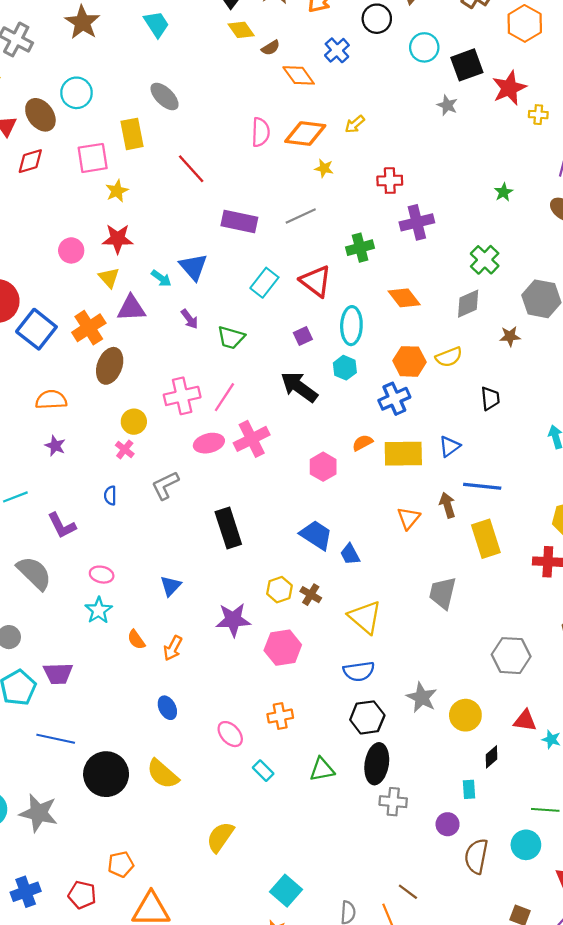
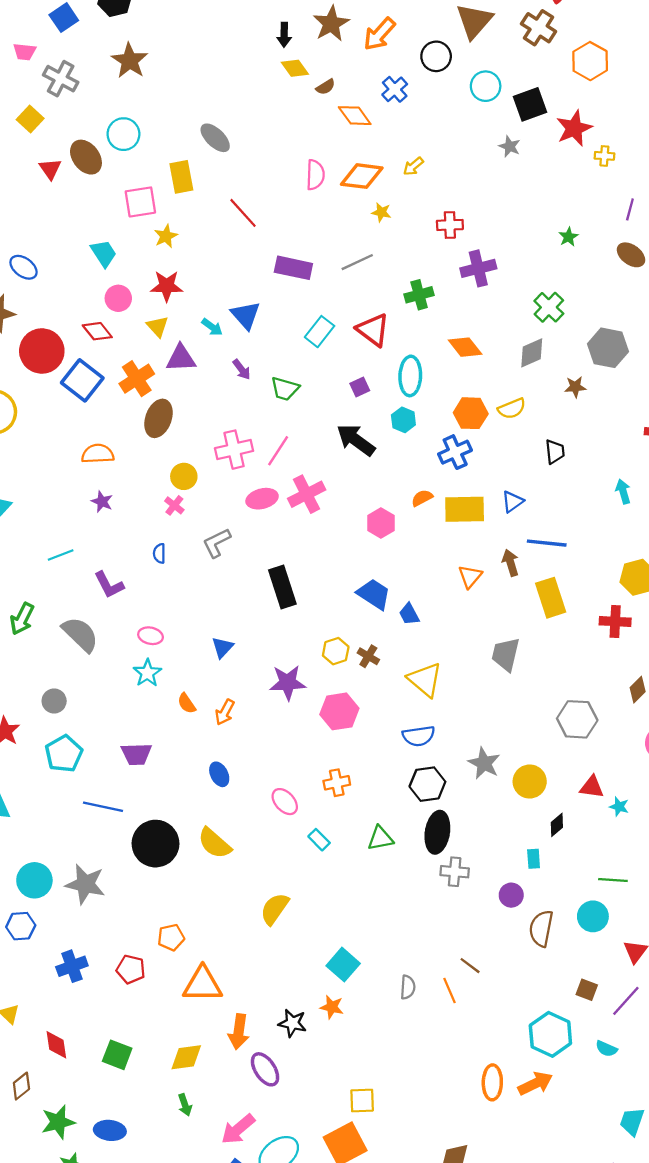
cyan trapezoid: (156, 24) -> (104, 253), moved
red diamond: (30, 161) -> (97, 331), moved, turned 68
purple trapezoid: (58, 673) -> (136, 754), moved

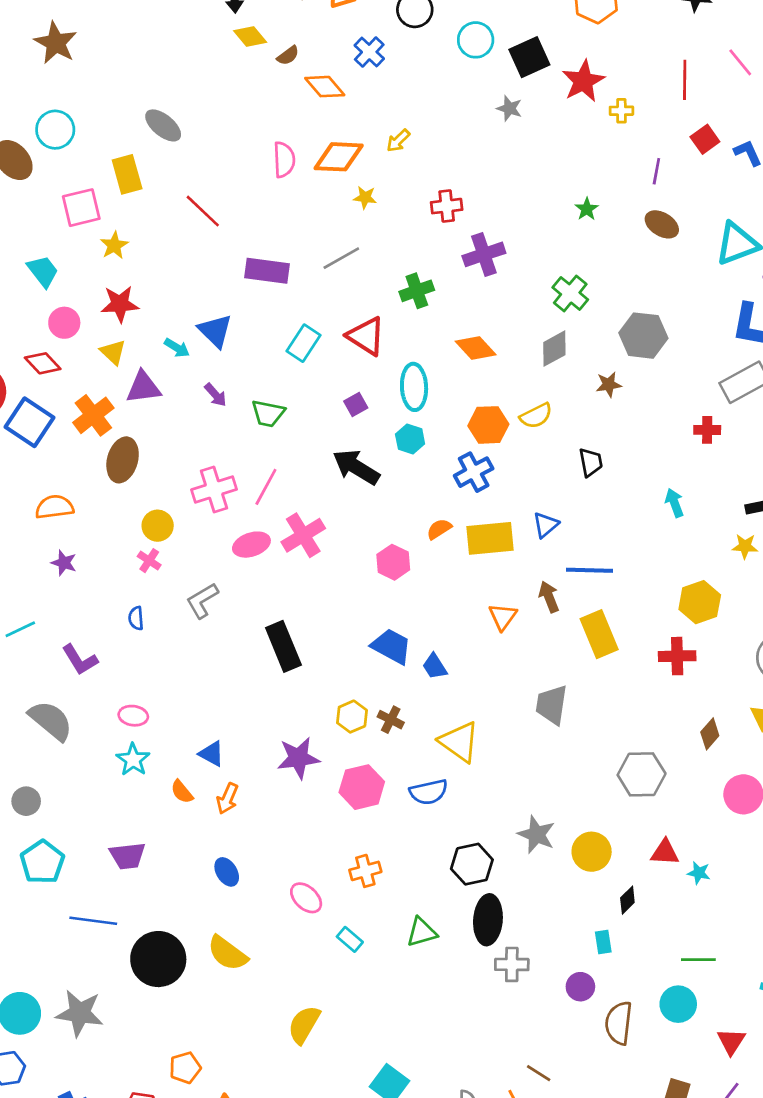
blue triangle: (222, 647) -> (212, 754), moved, turned -40
blue semicircle: (419, 736) -> (429, 792), moved

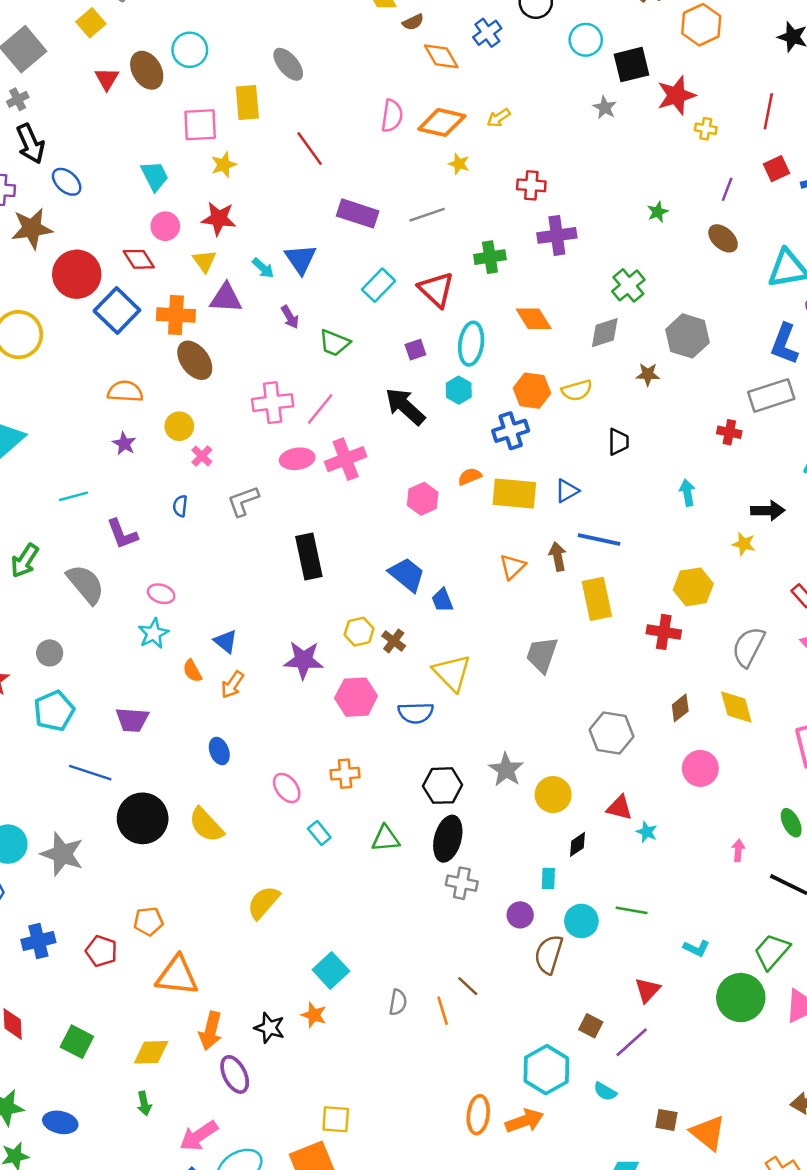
orange cross: (93, 415) -> (176, 315), turned 30
brown ellipse: (123, 460) -> (195, 360), turned -63
yellow circle: (158, 526) -> (179, 426), moved
cyan circle: (678, 1004) -> (581, 921), moved

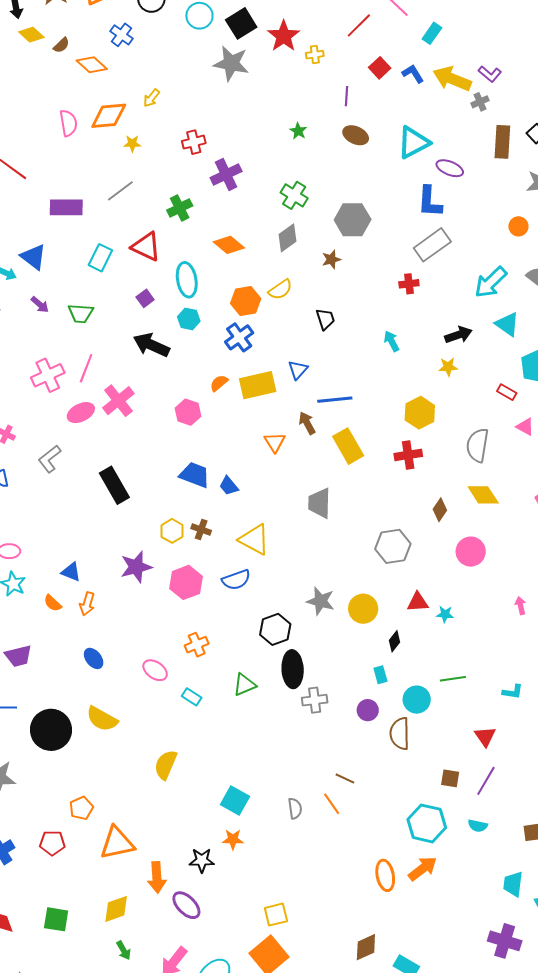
gray star: (605, 108) -> (231, 63), size x1.8
red line: (768, 111) -> (359, 25), turned 52

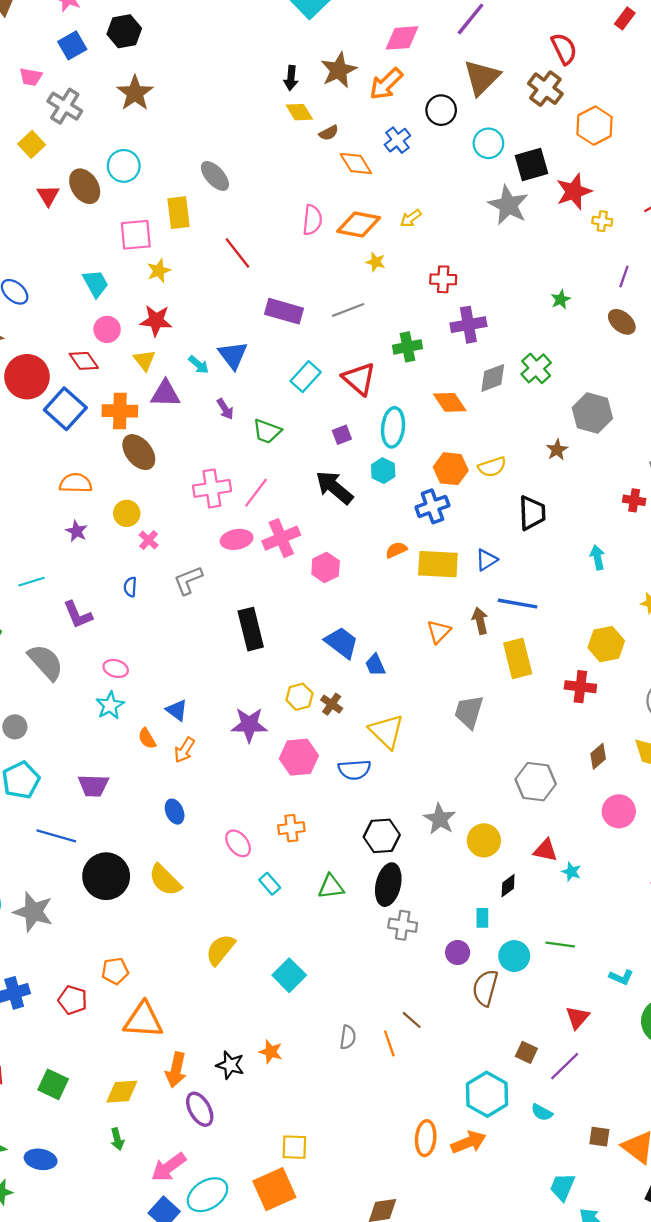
gray diamond: (288, 238) -> (493, 378), moved
brown star: (331, 259) -> (557, 450), turned -30
black trapezoid: (325, 319) -> (532, 513), size x1.4
pink hexagon: (188, 412) -> (326, 567), moved
cyan square: (235, 801) -> (289, 975), moved

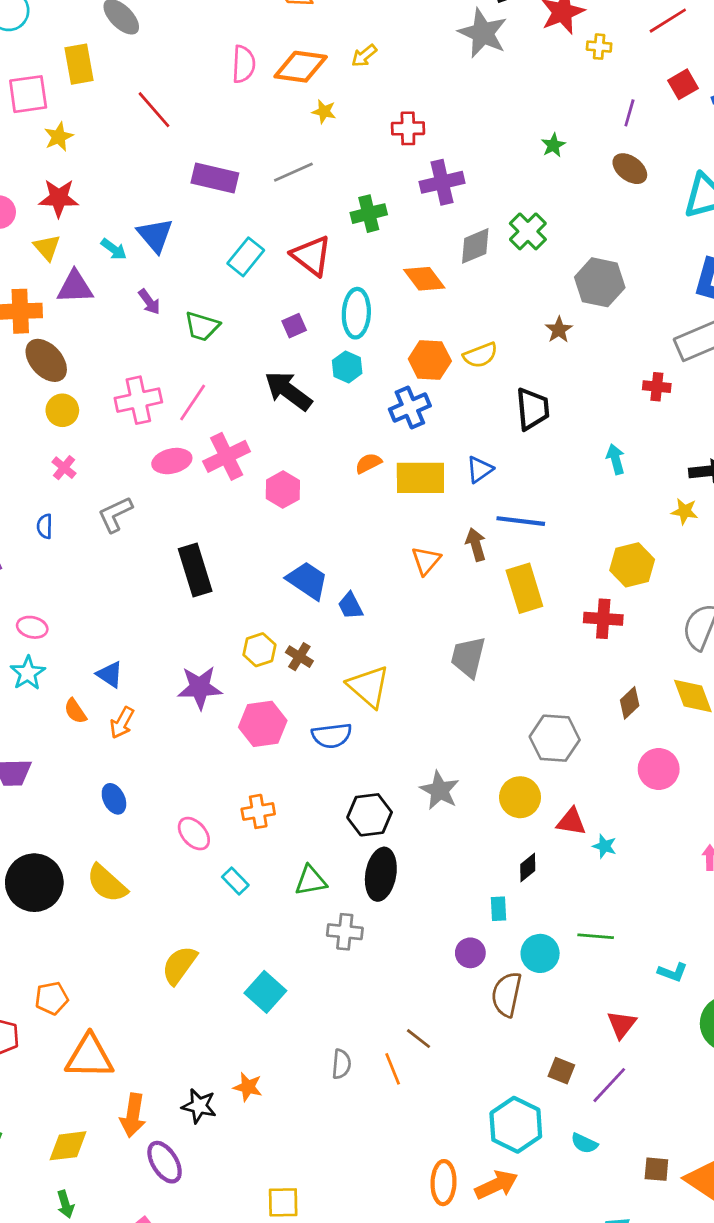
yellow circle: (127, 513) -> (62, 410), moved
yellow circle: (484, 840) -> (520, 797), moved
gray cross: (403, 925) -> (345, 932), moved

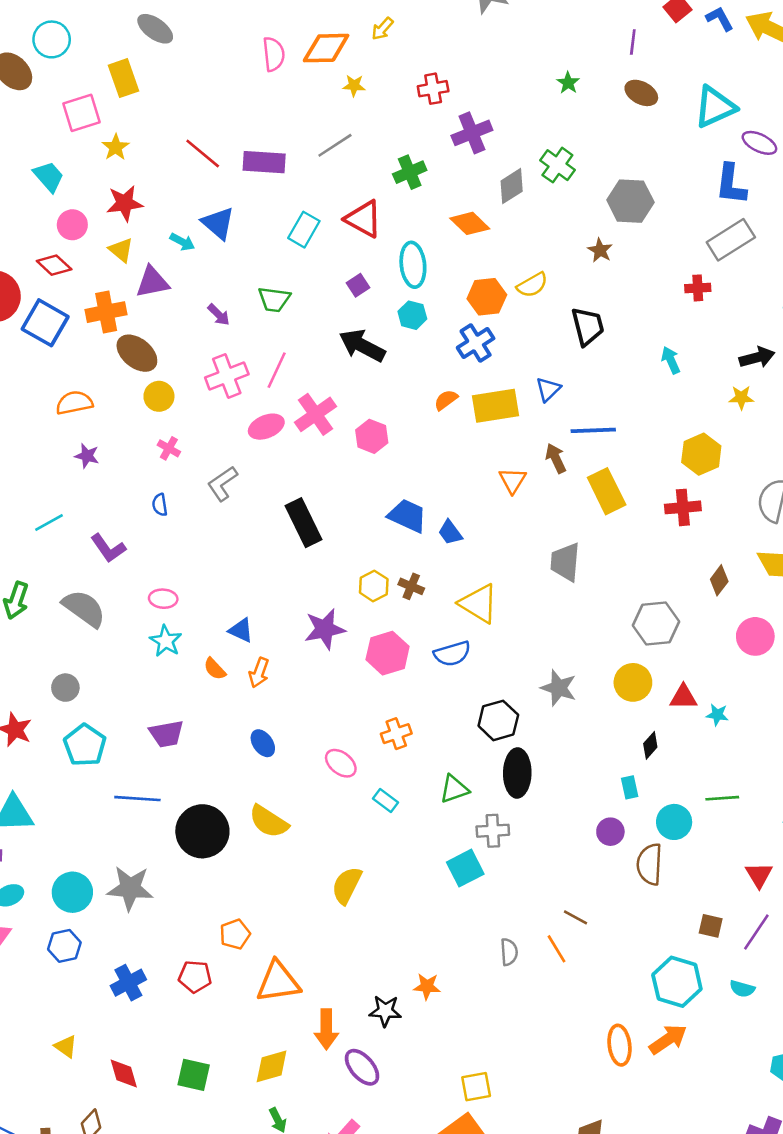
red line: (154, 110) -> (203, 154), moved
purple arrow: (149, 302) -> (219, 315), moved
cyan square: (265, 992) -> (465, 868), moved, turned 30

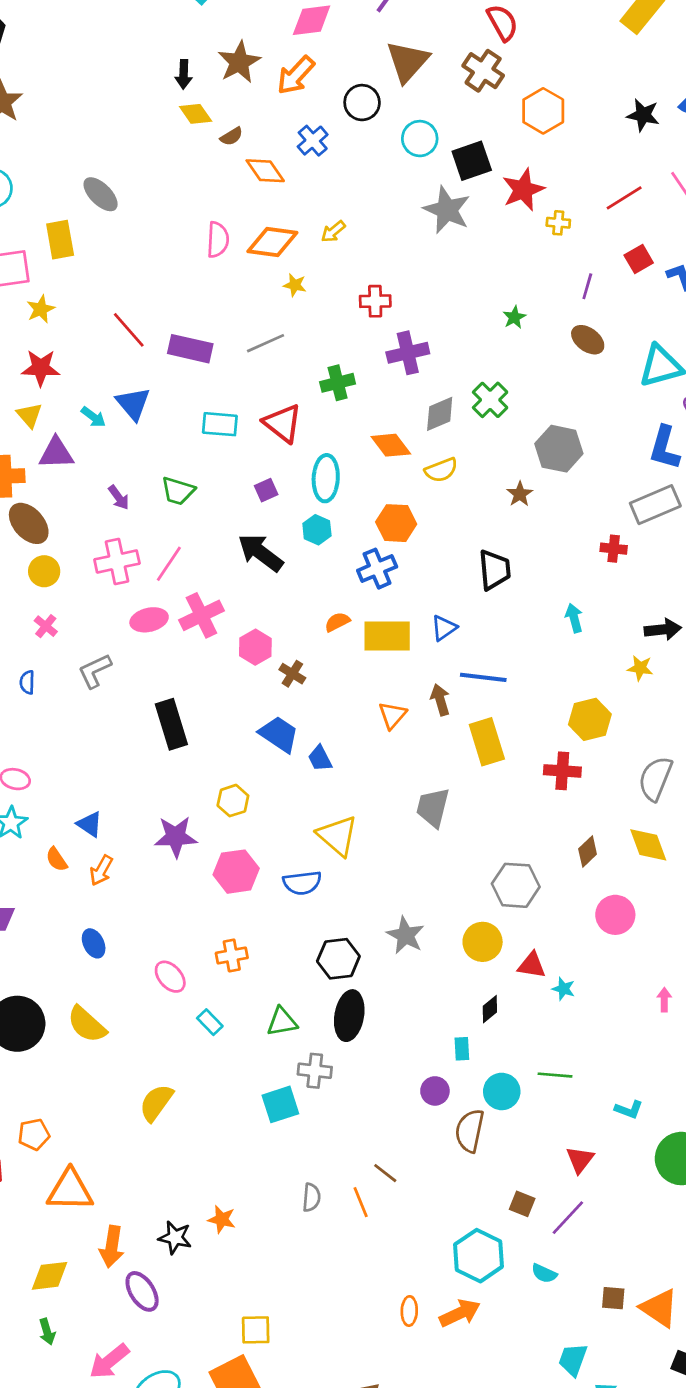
cyan rectangle: (304, 230) -> (220, 424), turned 56
yellow semicircle: (532, 285) -> (441, 470), moved
brown cross: (411, 586) -> (292, 674), moved
orange ellipse: (619, 1045) -> (409, 1311), size x0.7

